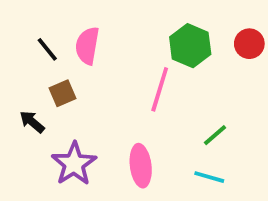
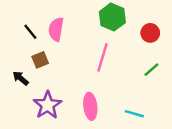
red circle: (249, 44) -> (150, 33), moved
green hexagon: (190, 46) -> (112, 17), moved
green line: (215, 135) -> (151, 70), moved

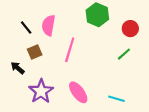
pink line: (103, 57) -> (70, 50), moved
green line: (151, 70) -> (124, 54), moved
pink ellipse: (90, 106) -> (78, 92), turned -30

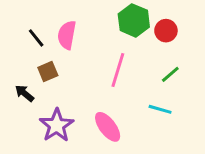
red circle: (130, 29) -> (166, 31), moved
pink line: (70, 50) -> (118, 70), moved
cyan line: (116, 99) -> (160, 109), moved

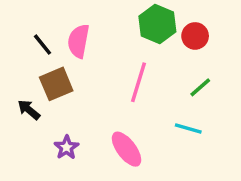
brown square: (48, 71) -> (56, 84), size x1.4
purple star: (57, 125) -> (66, 147), size x0.6

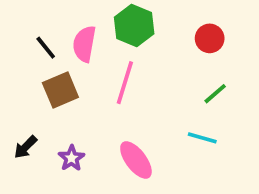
green hexagon: (157, 24) -> (134, 26), moved
pink line: (139, 82) -> (125, 83), moved
black arrow: (29, 110) -> (25, 147), moved, turned -85

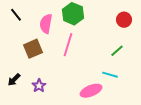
red circle: (210, 38) -> (124, 20), moved
black line: (46, 48) -> (16, 15), moved
pink ellipse: (136, 160) -> (91, 91), moved, turned -75

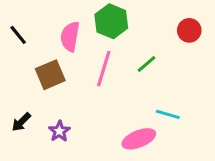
black line: (16, 15) -> (18, 35), moved
green line: (117, 51) -> (146, 64), moved

